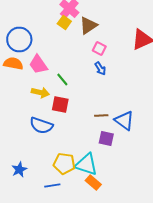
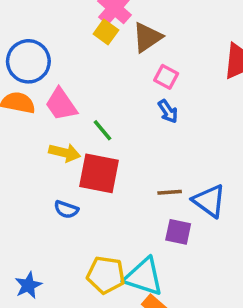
red square: (60, 104) -> (99, 173), size x1.4
blue semicircle: (41, 126) -> (66, 209), size x0.6

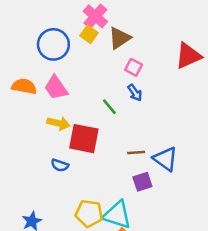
blue circle: (28, 61) -> (53, 44), moved
green line: (102, 130) -> (109, 107), moved
purple square: (178, 232) -> (142, 182), turned -30

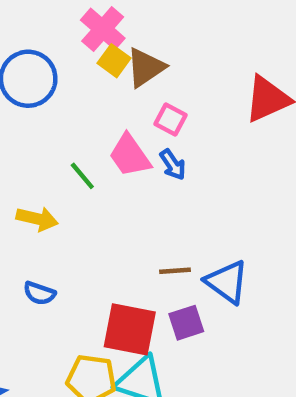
yellow square: (89, 34) -> (114, 61), moved
pink trapezoid: (56, 88) -> (130, 156), moved
green line: (109, 107) -> (82, 176), moved
red square: (84, 139) -> (130, 329), moved

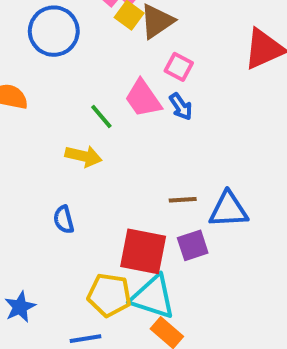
yellow arrow: (37, 219) -> (84, 156), moved
blue triangle: (227, 282) -> (228, 210), turned -39
blue semicircle: (39, 293) -> (64, 220), turned 56

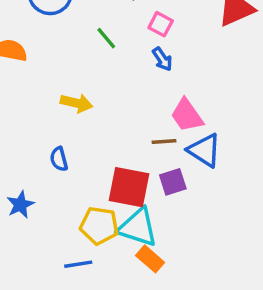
pink trapezoid: (143, 99) -> (187, 115), moved
green line: (101, 116) -> (106, 38), moved
blue triangle: (228, 210) -> (204, 150), turned 36
blue star: (20, 307) -> (20, 205), moved

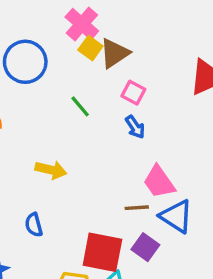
purple square: (173, 182) -> (145, 247), turned -36

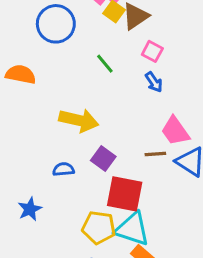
yellow arrow: (51, 170) -> (79, 120), size x1.4
blue semicircle: (34, 225) -> (63, 169), turned 100
purple square: (145, 247) -> (103, 159), moved

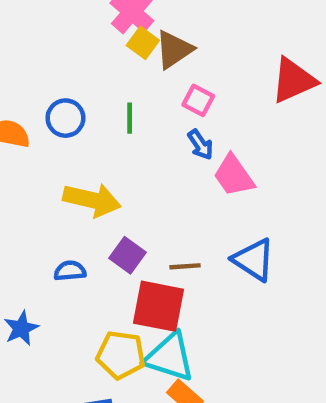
blue circle: (56, 24) -> (65, 118), moved, size x0.7
green line: (105, 64) -> (130, 118), turned 40
pink trapezoid: (175, 131) -> (234, 176), moved
brown line: (155, 154) -> (185, 266), moved

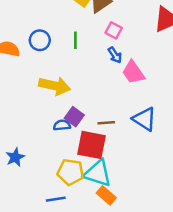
blue semicircle: (70, 271) -> (62, 125), moved

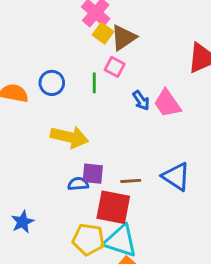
pink square: (114, 30) -> (115, 67), moved
pink trapezoid: (133, 72) -> (167, 103), moved
purple square: (74, 117) -> (93, 174), turned -30

